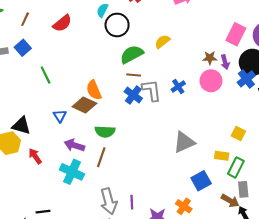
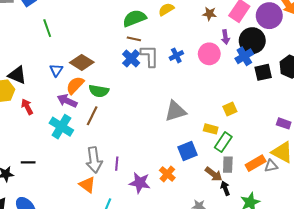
brown star: (210, 58) -> (210, 14), moved
orange semicircle: (94, 90) -> (75, 85), moved, turned 60
yellow square: (238, 133) -> (230, 109), turned 32

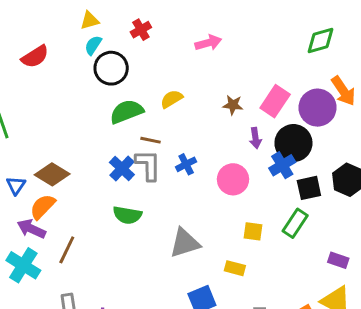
brown line: (134, 39) -> (151, 140), moved
pink circle: (209, 54) -> (233, 179), moved
green semicircle: (99, 91) -> (127, 215), moved
yellow square: (230, 109) -> (253, 231), moved, turned 32
green rectangle: (223, 142) -> (295, 223), moved

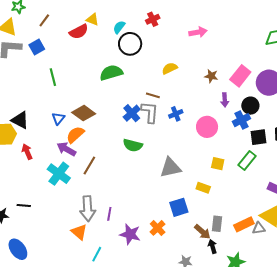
yellow triangle: (90, 20) -> (93, 19), moved, turned 32
green semicircle: (127, 112) -> (111, 73), moved
black circle: (293, 143) -> (250, 106), size x0.7

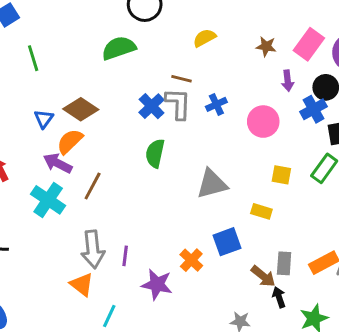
green semicircle: (133, 145) -> (155, 153), turned 90
orange cross: (158, 228) -> (191, 260), moved

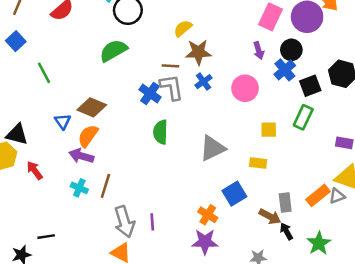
brown star: (266, 46) -> (198, 52), moved, size x1.5
brown line: (93, 186) -> (105, 186), moved
cyan cross: (48, 200) -> (79, 188), size x0.6
purple star: (157, 285) -> (205, 242), moved

